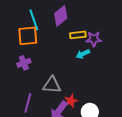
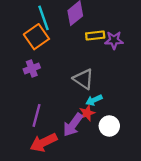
orange square: (28, 36) -> (36, 37), turned -30
cyan arrow: (83, 54) -> (94, 100), moved
gray triangle: (52, 85) -> (83, 79), moved, turned 30

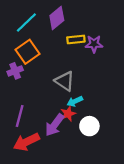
cyan line: (43, 18) -> (26, 23), turned 65
orange square: (36, 37) -> (28, 52), moved

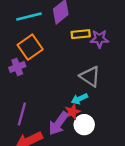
cyan line: (26, 23) -> (29, 16), turned 30
gray triangle: (65, 81) -> (90, 76), moved
white circle: (89, 126) -> (84, 125), moved

